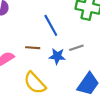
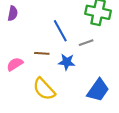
gray line: (76, 48) -> (86, 43), moved

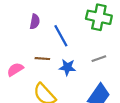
purple semicircle: (13, 13) -> (35, 22), moved
gray line: (86, 43) -> (99, 59), moved

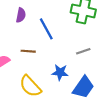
blue star: (67, 67) -> (60, 72), moved

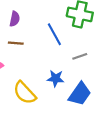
blue line: (46, 29) -> (54, 34), moved
brown line: (28, 51) -> (16, 43), moved

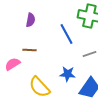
brown line: (16, 43) -> (29, 50), moved

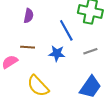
blue star: (67, 74) -> (57, 53), moved

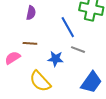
gray line: (90, 51) -> (78, 50), moved, turned 40
blue star: (57, 53) -> (56, 59), moved

